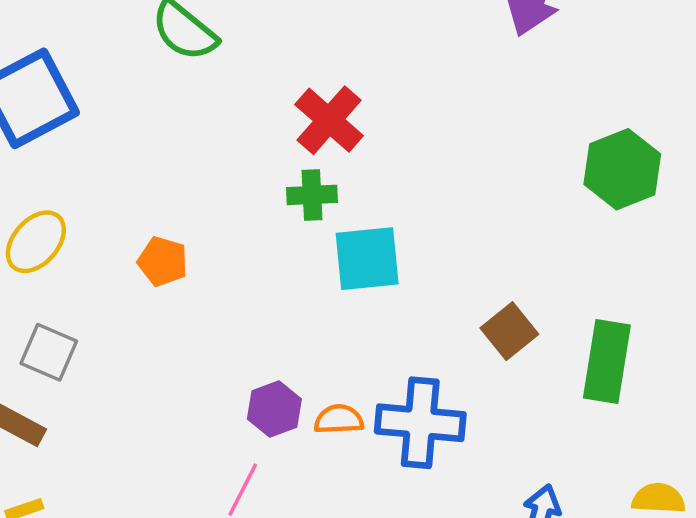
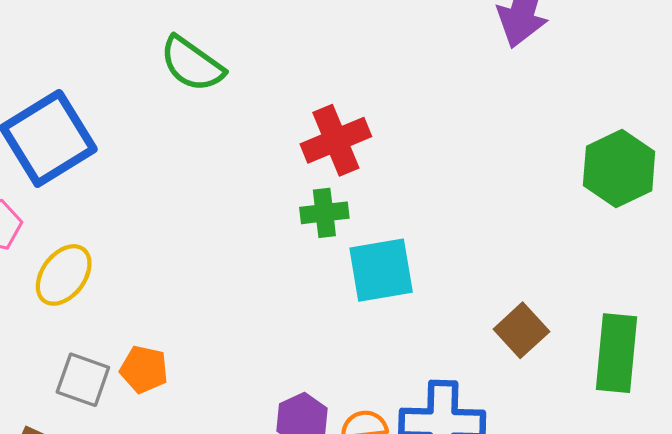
red cross: (329, 120) -> (336, 140), turned 30
orange pentagon: (163, 261) -> (144, 369), moved

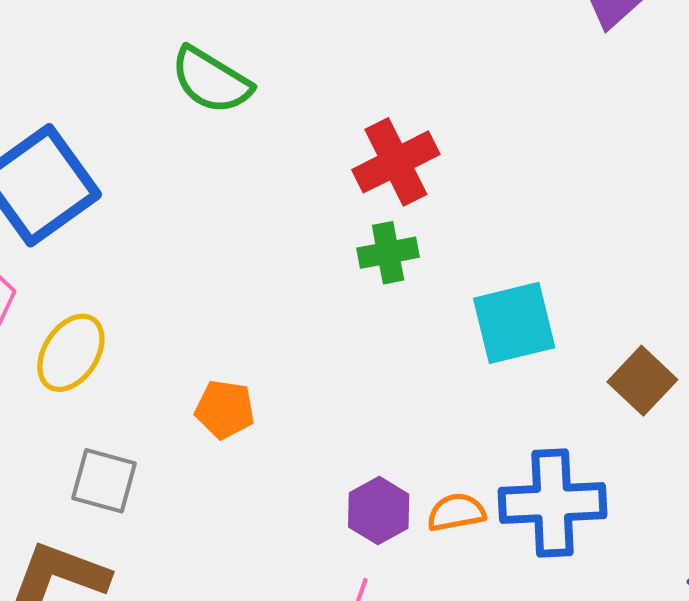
cyan square: (381, 270) -> (514, 323), moved
orange pentagon: (144, 369) -> (225, 409), moved

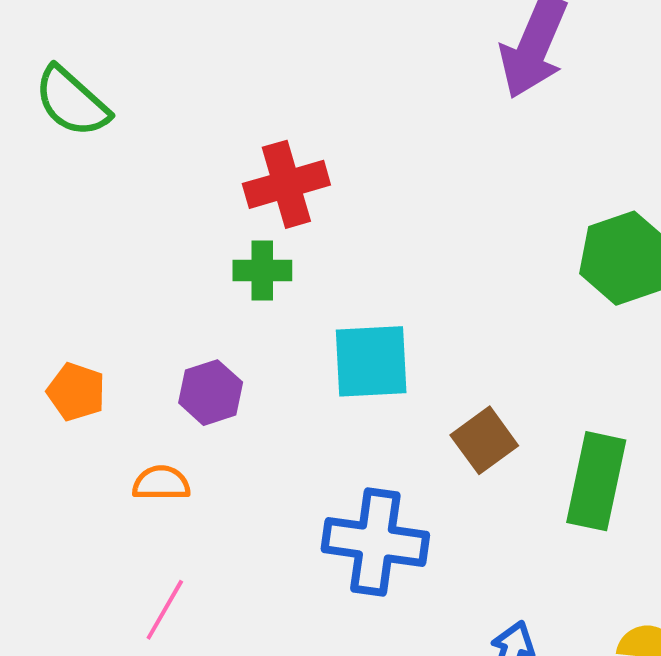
green semicircle: (211, 80) -> (72, 102), moved
purple hexagon: (379, 511) -> (211, 393), moved
orange semicircle: (456, 512) -> (161, 483), moved

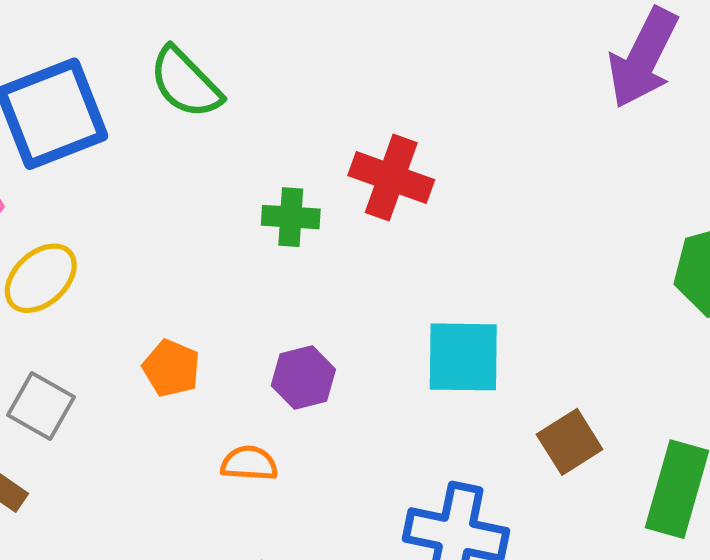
red cross: (286, 184) -> (391, 178), turned 32
green cross: (262, 270) -> (291, 217), moved

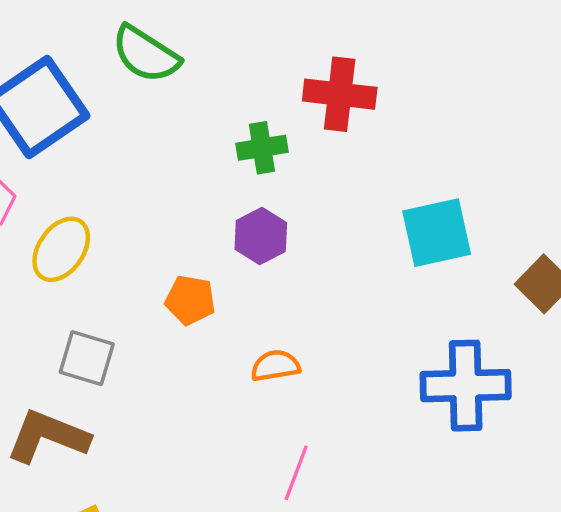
purple hexagon: (303, 377) -> (261, 236), moved

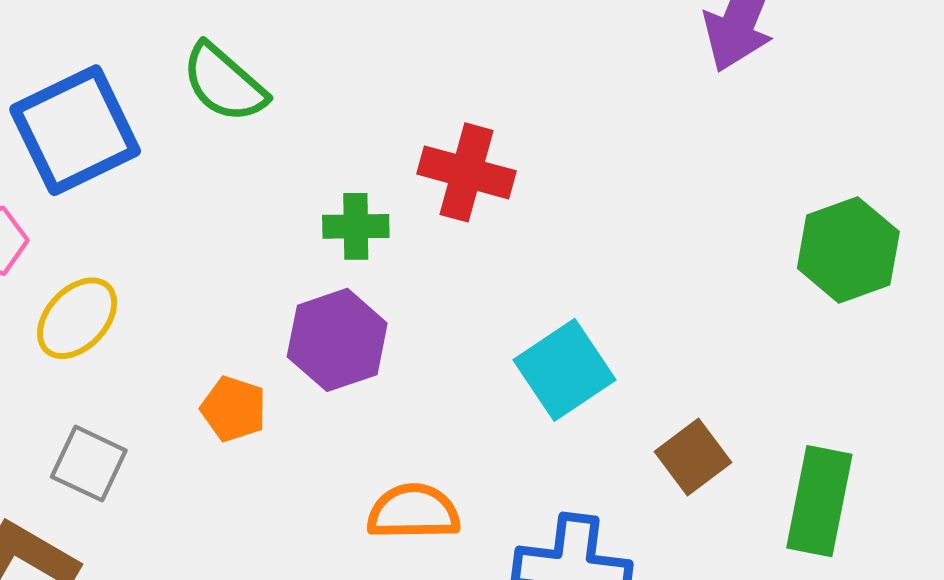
cyan square: (437, 233) -> (565, 370), turned -30
purple hexagon: (261, 236) -> (337, 340), size x1.4
orange semicircle: (275, 366) -> (413, 512), moved, size x1.4

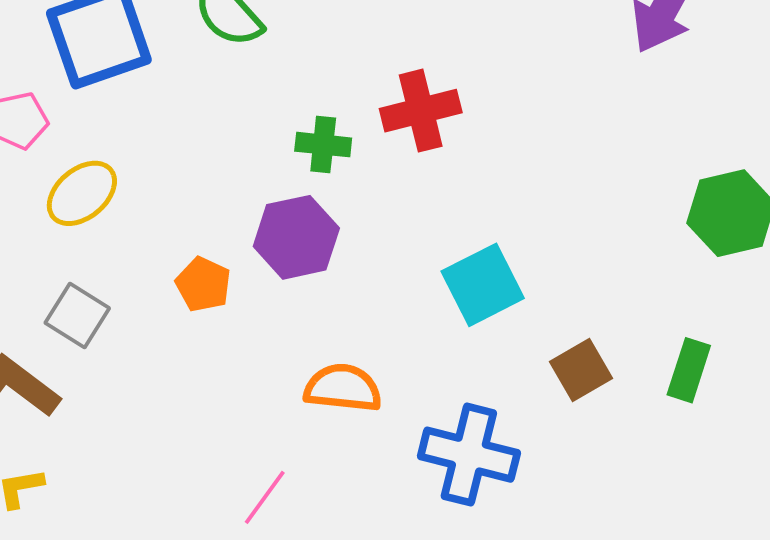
red cross: (466, 172) -> (421, 111), turned -36
green rectangle: (819, 501) -> (689, 370), moved, size x0.7

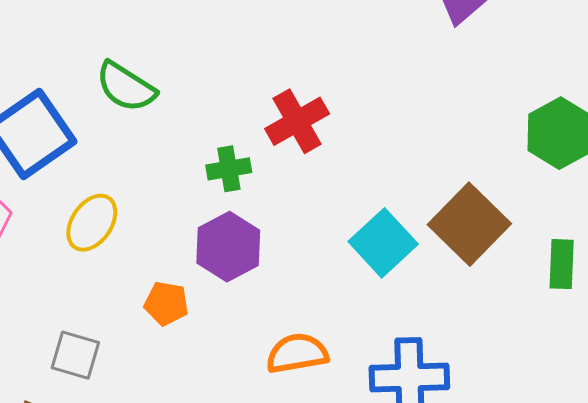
yellow ellipse: (82, 193) -> (92, 223), moved
brown square: (581, 370) -> (469, 224), moved, size x1.6

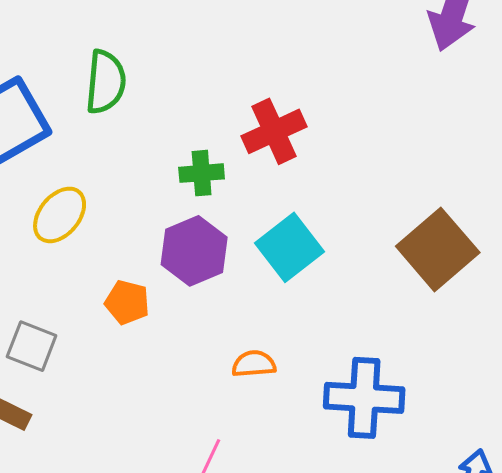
green semicircle: (126, 87) -> (106, 82), turned -122
cyan square: (383, 243) -> (290, 247), moved
orange semicircle: (297, 353) -> (254, 364), size x0.7

